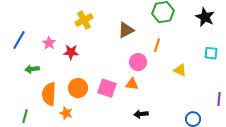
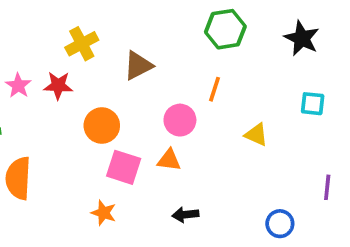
brown triangle: (126, 30) -> (138, 66), moved
red star: (71, 52) -> (58, 86), moved
orange circle: (78, 88) -> (102, 126), moved
orange star: (66, 113) -> (104, 213), moved

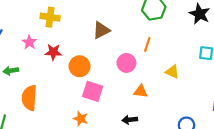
yellow cross: (82, 44) -> (50, 17), moved, turned 36
red star: (58, 86) -> (53, 52), moved
orange triangle: (169, 160) -> (141, 91), moved

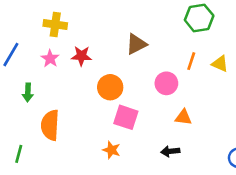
yellow cross: (50, 17) -> (55, 25), moved
red star: (53, 52) -> (81, 56), moved
green arrow: (11, 71) -> (28, 92), turned -80
yellow triangle: (172, 72) -> (220, 64), moved

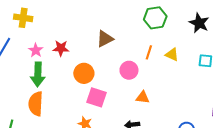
yellow cross: (55, 25) -> (23, 18), moved
green arrow: (28, 92) -> (38, 74), moved, size x1.6

